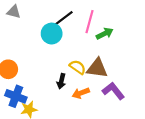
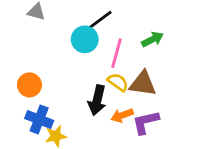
pink line: (90, 22) -> (117, 53), moved
black arrow: (61, 81) -> (97, 100), size x1.5
purple L-shape: (113, 91) -> (146, 122), moved, turned -65

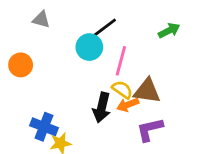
green arrow: (152, 39) -> (169, 31), moved
orange circle: (29, 85) -> (21, 65), moved
orange arrow: (122, 115) -> (128, 105), moved

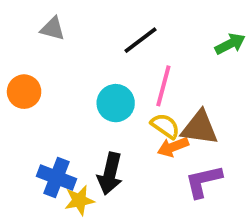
cyan circle: (89, 47) -> (116, 103), moved
black arrow: (102, 107) -> (110, 174), moved

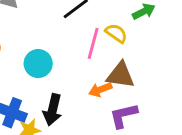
cyan circle: (116, 103) -> (38, 64), moved
yellow semicircle: (165, 126) -> (116, 33), moved

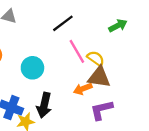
yellow semicircle: (116, 33) -> (96, 58), moved
pink line: (93, 43) -> (77, 51), turned -45

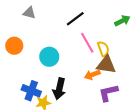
yellow semicircle: (96, 58) -> (103, 49), turned 35

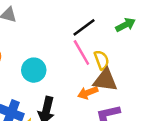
black line: (75, 19) -> (84, 27), moved

